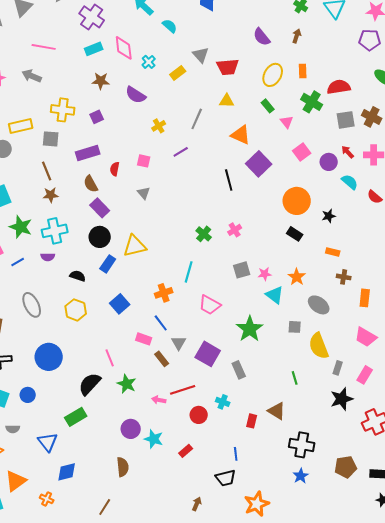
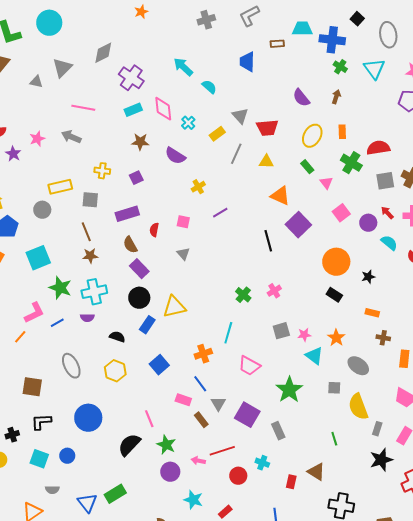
yellow cross: (63, 110) -> (102, 171), size x0.7
gray line: (197, 119) -> (236, 154), moved
green rectangle: (76, 417) -> (115, 494), moved
purple circle: (131, 429) -> (170, 472), moved

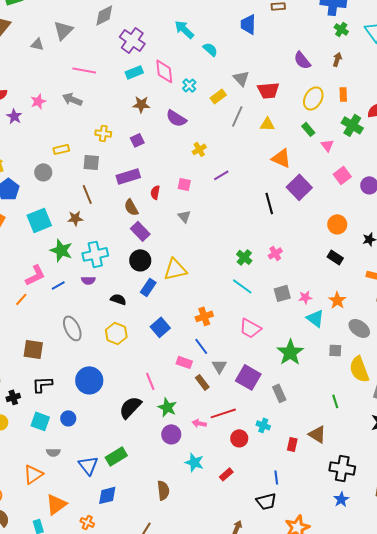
yellow rectangle: (60, 187) -> (61, 149), size x0.7
brown star: (90, 256) -> (75, 218), moved
orange circle: (336, 262) -> (337, 224), size x0.7
cyan line: (228, 333) -> (242, 286), moved, turned -70

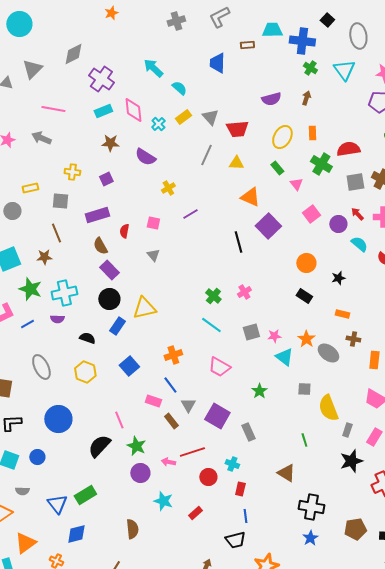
purple semicircle: (302, 60) -> (271, 99), turned -66
yellow rectangle: (218, 96) -> (183, 117), moved
gray ellipse: (359, 328) -> (328, 353), moved
green star: (290, 352) -> (259, 391), size x0.6
red rectangle: (292, 444) -> (240, 489), moved

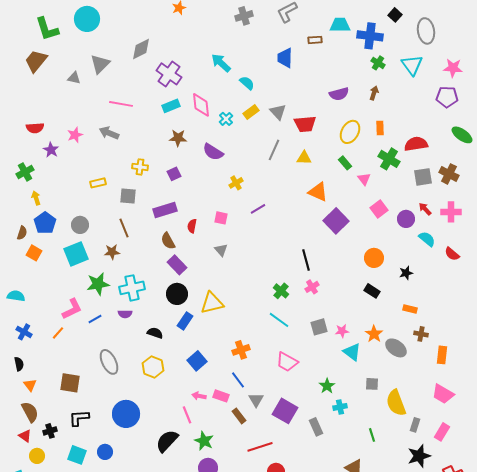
gray circle: (12, 211) -> (80, 225), moved
black line: (238, 242) -> (306, 260), moved
green star: (30, 289) -> (98, 284), turned -30
pink arrow: (168, 462) -> (199, 396), moved
cyan cross: (232, 464) -> (340, 407), moved, turned -32

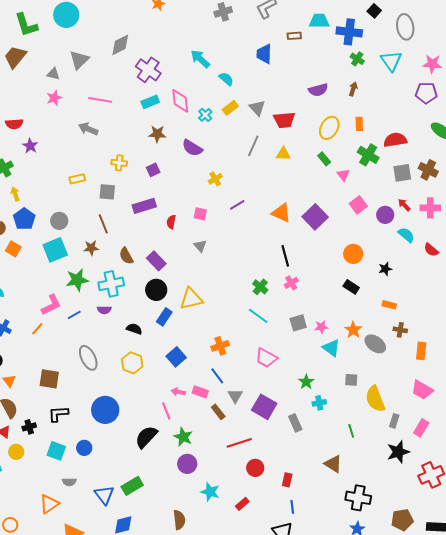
pink star: (75, 135) -> (54, 98), moved
orange triangle: (318, 192) -> (281, 213), moved
brown semicircle: (168, 241) -> (126, 256), moved

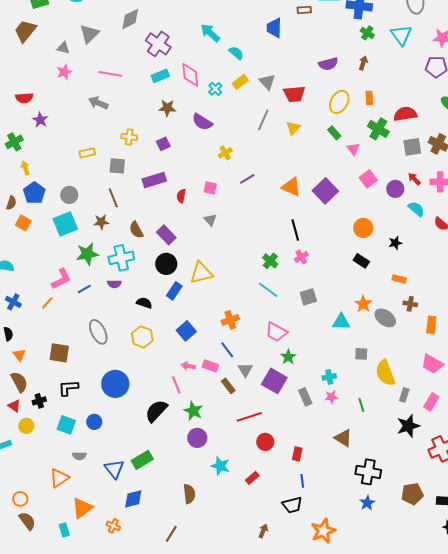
yellow triangle: (283, 154) -> (293, 128), turned -49
pink star: (321, 327) -> (331, 397), moved
cyan triangle: (331, 348) -> (341, 322), turned -36
green star: (306, 382) -> (288, 357), moved

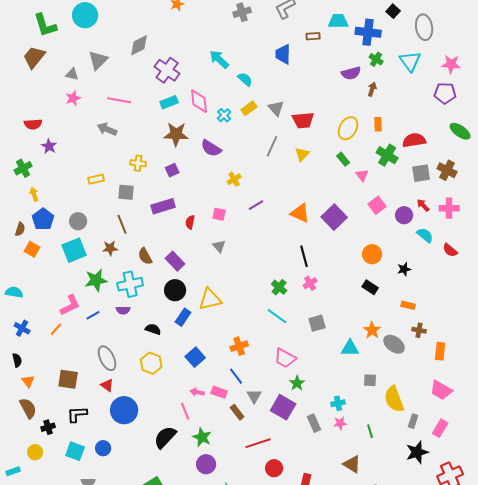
purple semicircle: (328, 64) -> (351, 73), moved
brown star: (167, 108) -> (176, 134), size x1.4
red triangle: (14, 406) -> (107, 385), moved

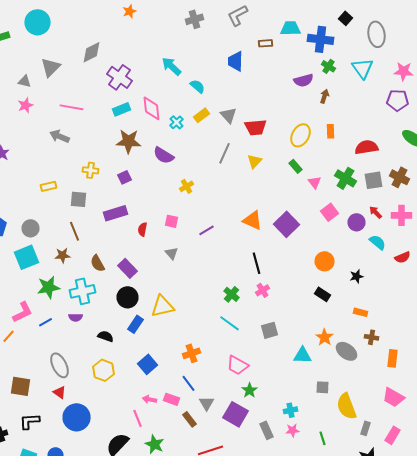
green cross: (387, 155) -> (346, 178), moved
purple line: (256, 205) -> (206, 230), moved
red semicircle: (450, 250) -> (402, 257), turned -63

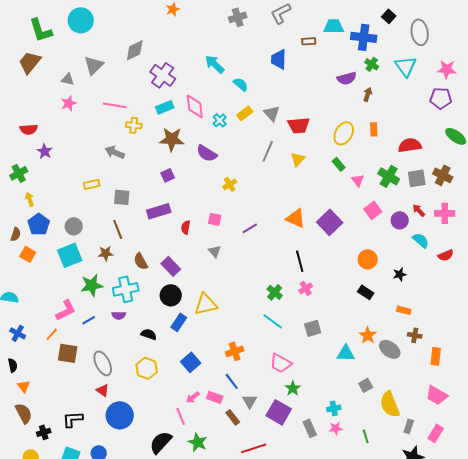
gray arrow: (60, 136) -> (115, 152), moved
yellow cross: (90, 170) -> (134, 125), moved
brown square: (20, 386) -> (68, 353), moved
gray square: (322, 387) -> (366, 385), turned -32
pink arrow: (150, 399) -> (193, 397), turned -48

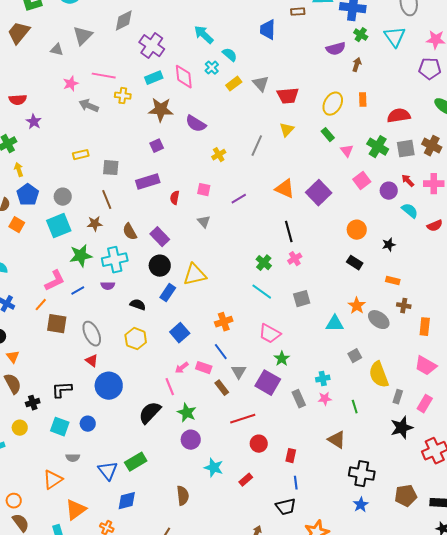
pink star: (69, 103) -> (71, 84), moved
cyan cross: (220, 120) -> (212, 68), moved
gray line: (268, 151) -> (257, 146), moved
gray arrow: (115, 152) -> (89, 106), moved

